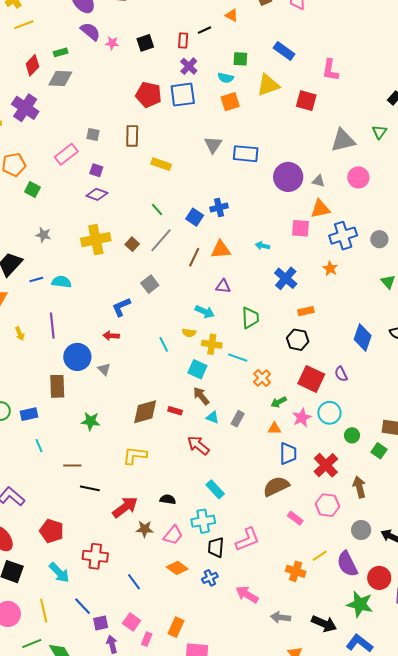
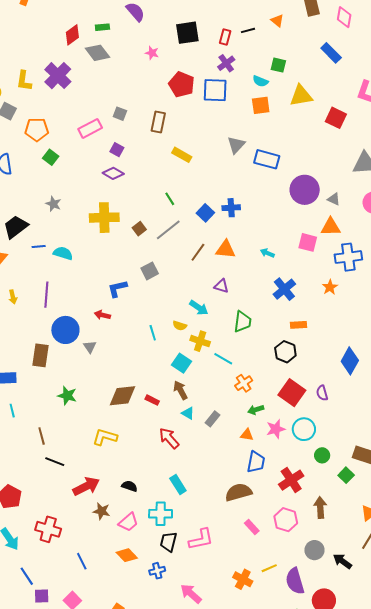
pink star: (112, 43) -> (152, 53), moved
black square: (145, 43) -> (187, 33), size x1.4
blue rectangle: (284, 51) -> (331, 53), moved
gray diamond: (60, 78) -> (98, 53), turned 40
brown line: (72, 465) -> (42, 436), turned 66

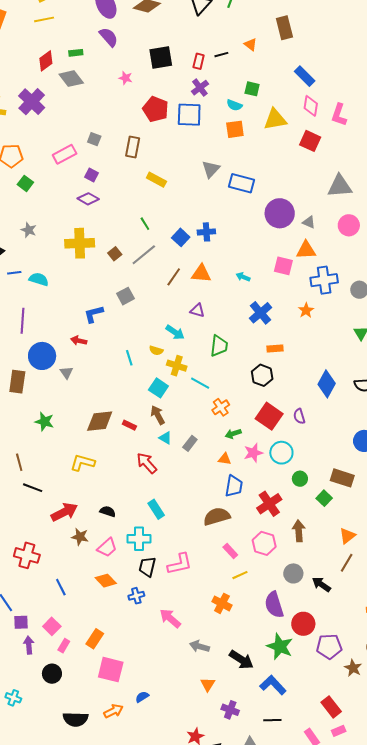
pink diamond: (344, 17) -> (311, 106), moved
yellow line: (269, 568) -> (240, 575), moved

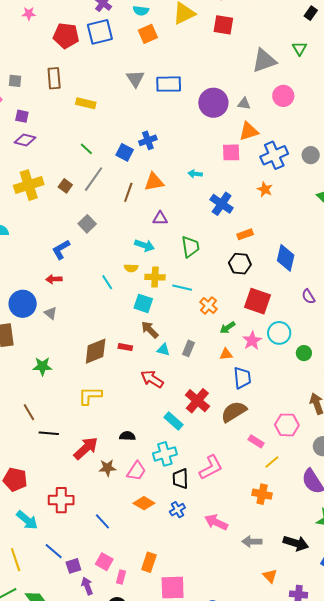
blue diamond: (327, 384) -> (286, 258), moved
purple semicircle: (299, 416) -> (308, 296), moved
red cross: (269, 504) -> (197, 401), moved

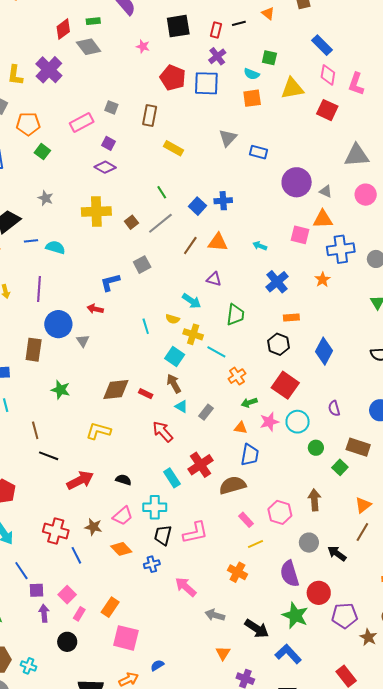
blue rectangle: (169, 84) -> (258, 152), size x0.7
purple semicircle: (308, 296) -> (334, 408), moved
brown star: (107, 468) -> (93, 527), moved
red cross: (61, 500) -> (56, 531), moved

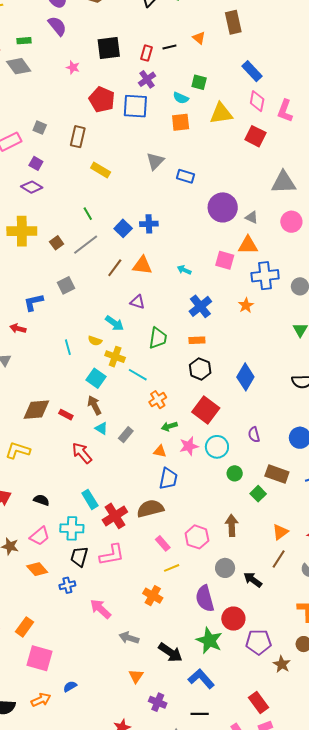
orange rectangle: (291, 317) -> (197, 340), moved
red cross: (200, 465) -> (115, 516), moved

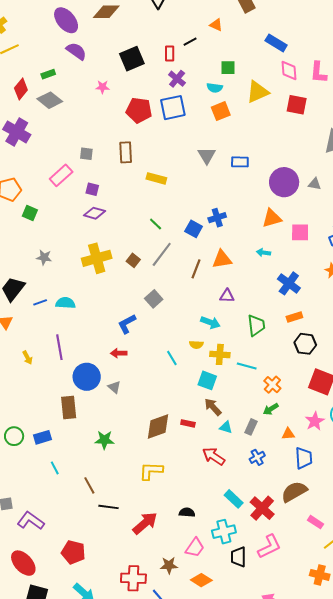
orange triangle: (248, 245) -> (272, 218), moved
green arrow: (169, 426) -> (271, 409), moved
blue cross: (67, 585) -> (257, 457), moved

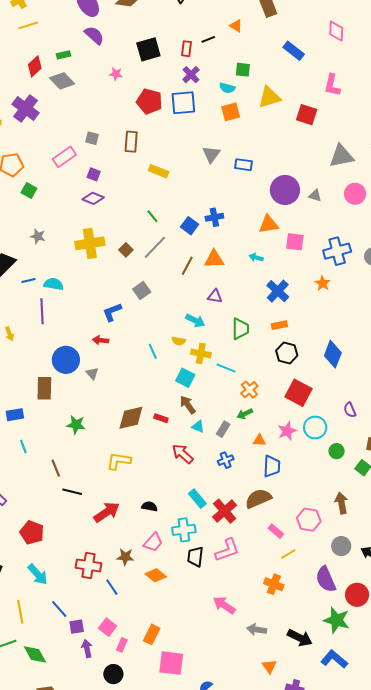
pink diamond: (289, 70) -> (336, 31), moved
purple line: (59, 347) -> (42, 311), moved

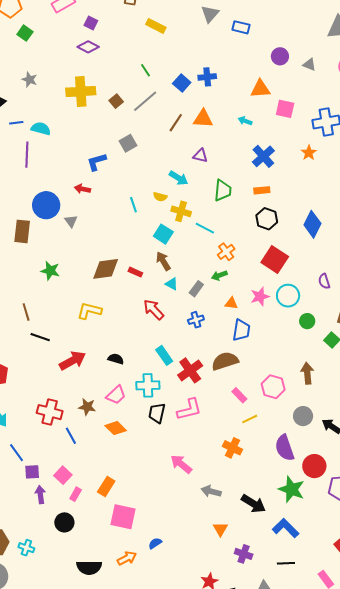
purple circle: (285, 190) -> (280, 56), size x0.6

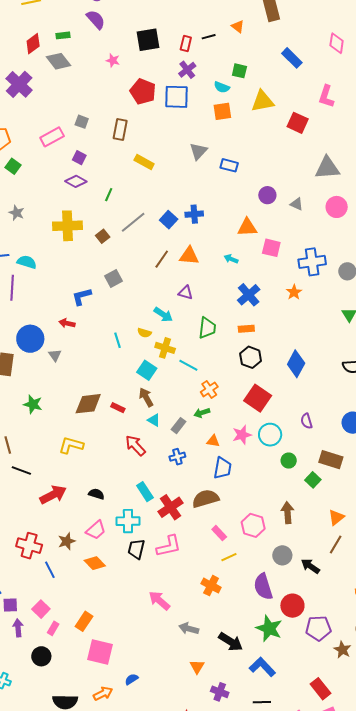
green line: (146, 70) -> (109, 195), moved, turned 56
gray line: (145, 101) -> (133, 222), moved
brown star: (87, 407) -> (67, 541), turned -30

